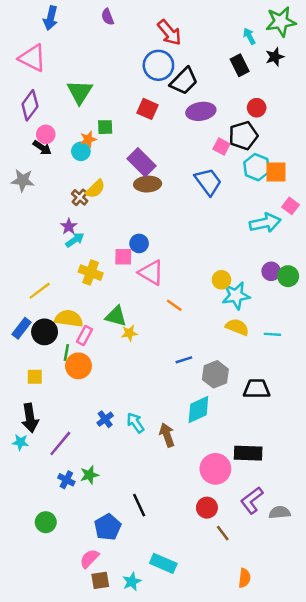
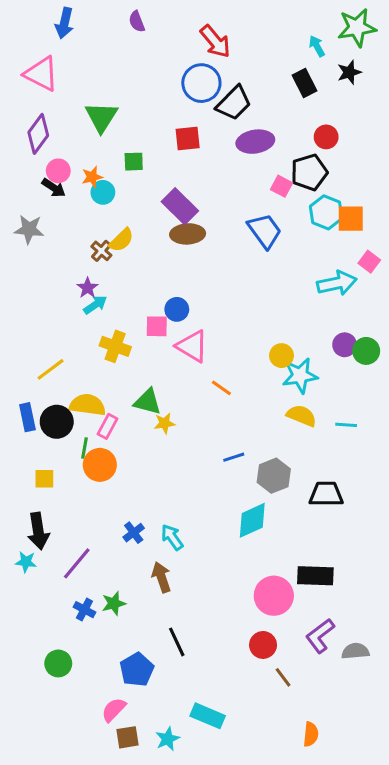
red square: (148, 109) -> (188, 138), turned -30
orange star: (88, 139) -> (92, 177), moved
blue rectangle: (22, 328) -> (27, 417), turned -50
brown arrow: (167, 435) -> (161, 577), moved

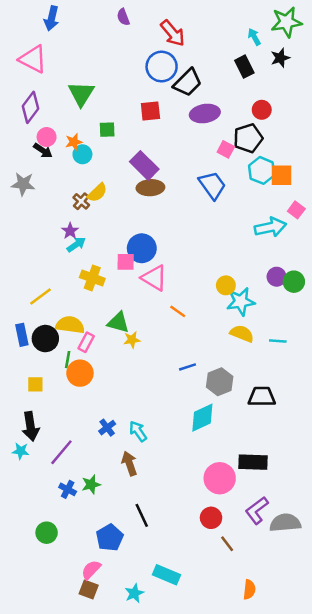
purple semicircle: (137, 21) -> (123, 17), moved
blue circle: (177, 309) -> (142, 248), size x1.5
gray semicircle: (355, 651) -> (285, 523), size x1.4
brown square: (128, 737) -> (89, 590), moved, turned 30

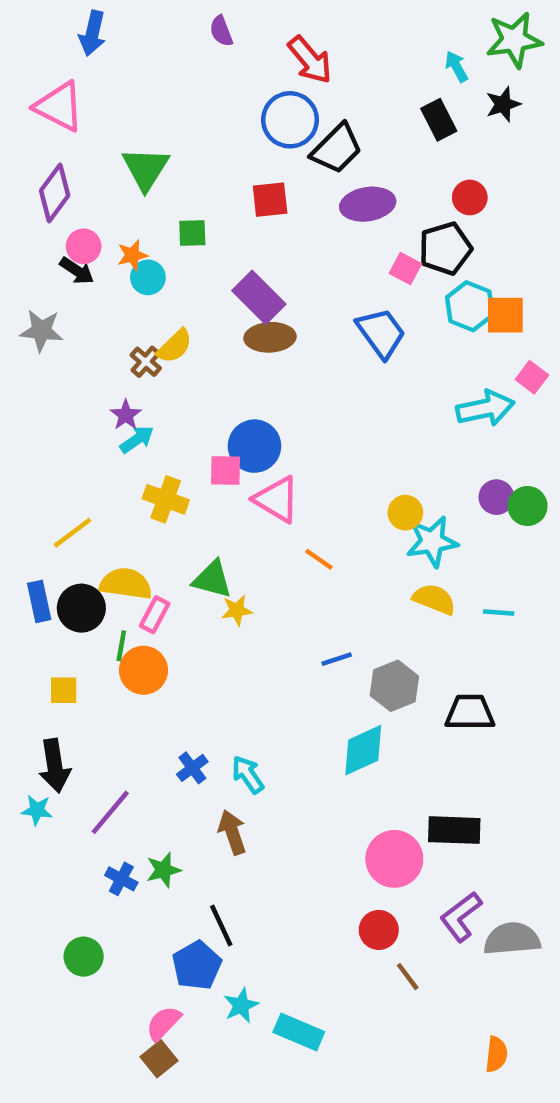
black line: (142, 515) -> (221, 926), moved
brown square: (89, 590) -> (159, 1059), turned 30
orange semicircle: (249, 590) -> (496, 1054), moved
cyan star: (134, 593) -> (241, 1005), moved

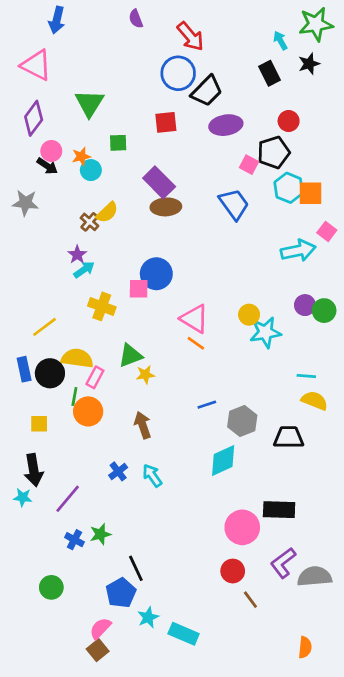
pink triangle: (277, 499) -> (195, 319), moved
green triangle: (212, 579) -> (130, 356), turned -36
yellow semicircle: (434, 599) -> (315, 401), moved
brown arrow: (232, 832) -> (143, 425), moved

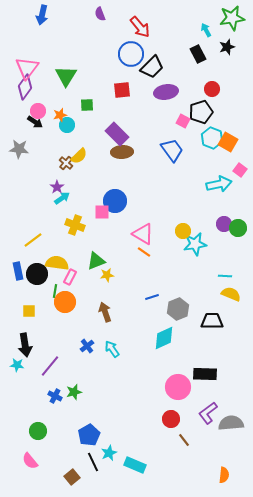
pink triangle: (36, 65) -> (27, 68), moved, turned 40
orange square: (310, 193) -> (228, 142), turned 30
black line: (136, 568) -> (93, 462), moved
pink semicircle: (100, 628) -> (30, 461), moved, turned -84

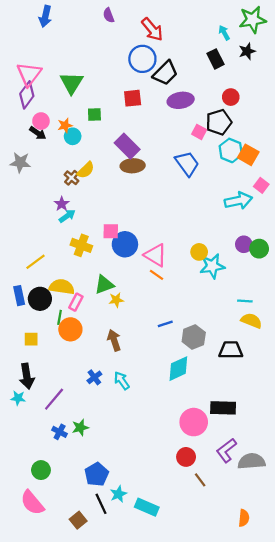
blue circle: (115, 201) -> (125, 244), moved
pink semicircle: (30, 461) -> (32, 503), size x1.4

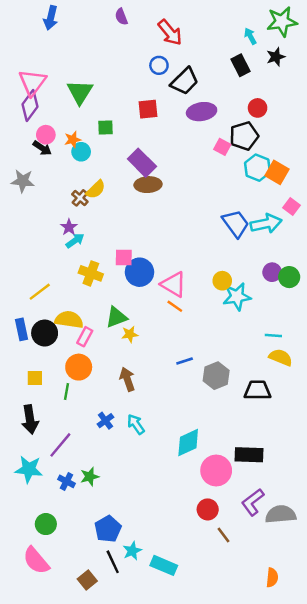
blue circle: (142, 59) -> (159, 65), size x0.6
blue trapezoid: (187, 164) -> (236, 224), moved
green line: (60, 317) -> (67, 391), moved
cyan diamond: (178, 369) -> (188, 443), moved
cyan star: (18, 398) -> (29, 469), moved, size x1.6

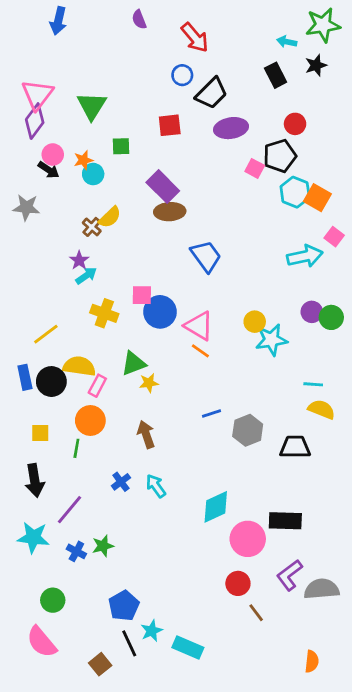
cyan arrow: (250, 36) -> (287, 42), turned -49
blue trapezoid: (236, 224) -> (206, 256), moved

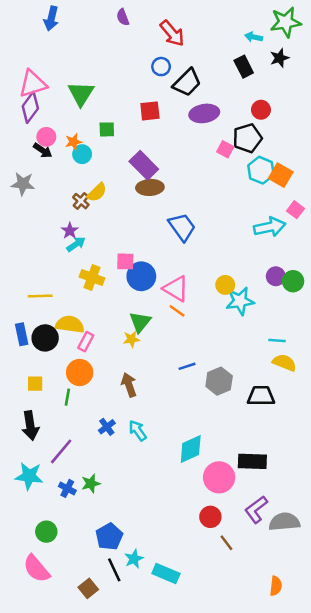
pink triangle: (37, 95) -> (33, 84), turned 36
yellow line: (46, 334) -> (40, 296), turned 35
green triangle: (134, 363) -> (140, 322), moved, turned -30

